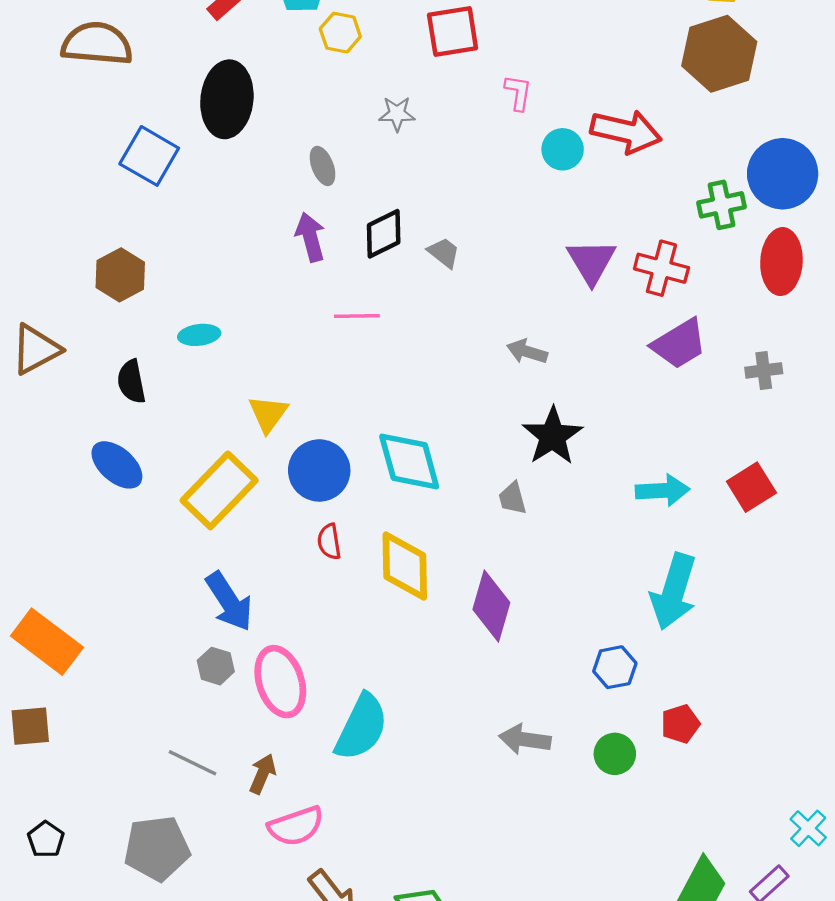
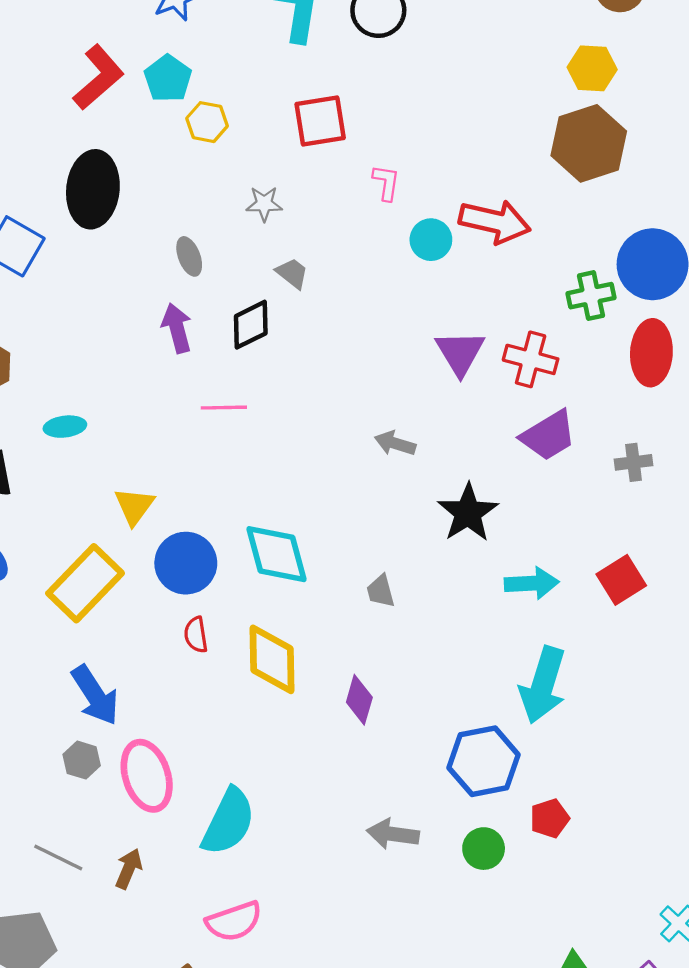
gray trapezoid: (444, 253) -> (292, 273), moved
black star: (553, 436) -> (468, 513), moved
purple diamond: (491, 606) -> (359, 700), size x0.7
blue hexagon: (615, 667) -> (484, 761), size x1.6
pink semicircle: (296, 826) -> (234, 921), moved

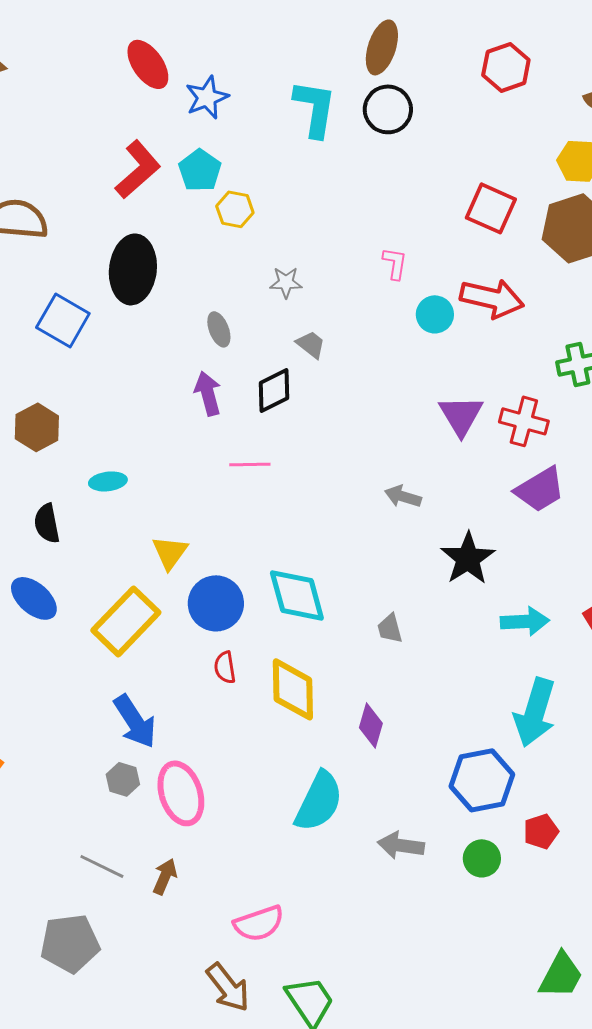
red square: (320, 121) -> (491, 208), moved, turned 33
cyan semicircle: (228, 822) -> (319, 801), moved

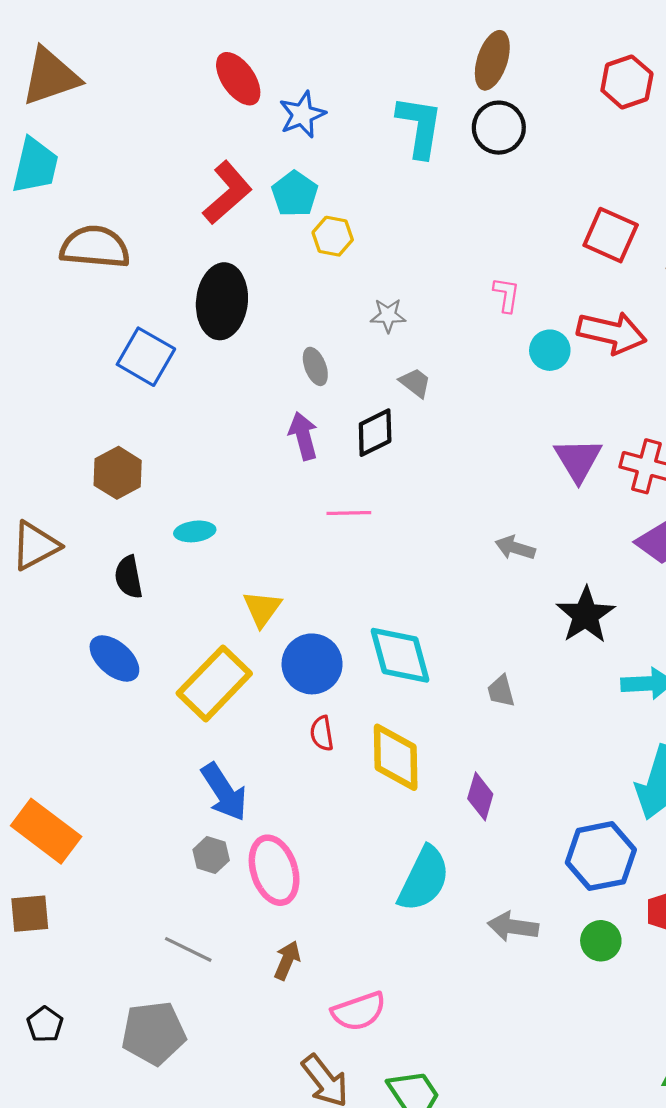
brown arrow: (165, 876) -> (287, 960), moved

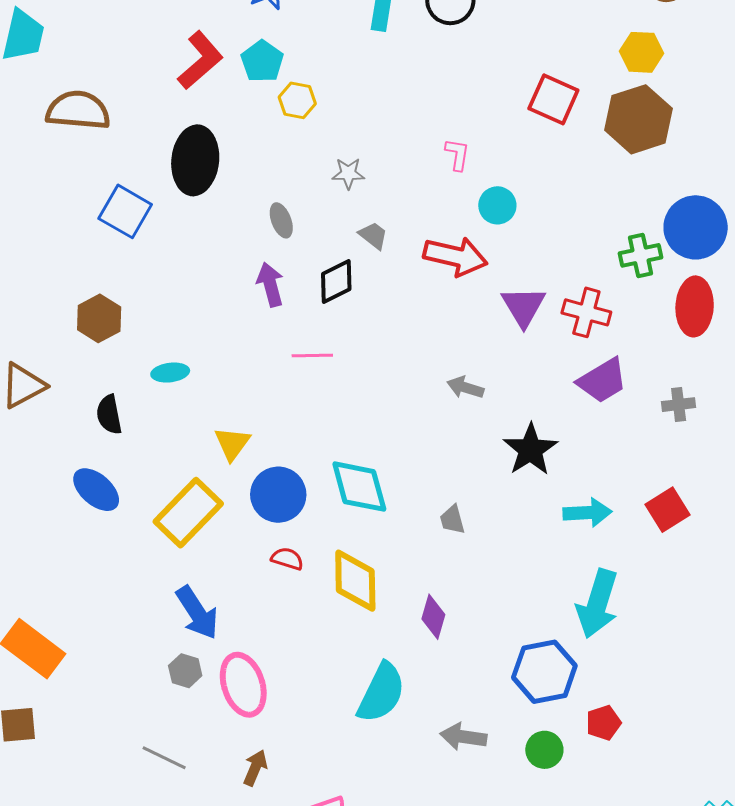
red arrow: (612, 333) -> (455, 256), moved
red semicircle: (322, 733) -> (287, 559), turned 116

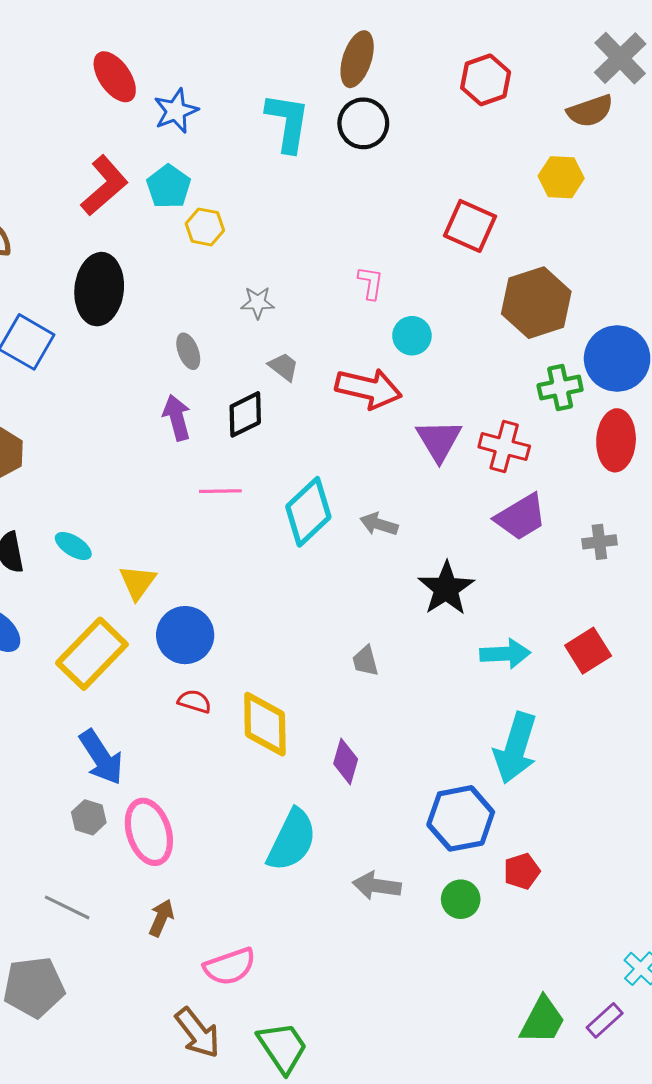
brown hexagon: (638, 119) -> (536, 303), moved
cyan ellipse: (170, 373) -> (73, 546), moved, turned 39
cyan diamond: (359, 487) -> (308, 512), moved, turned 62

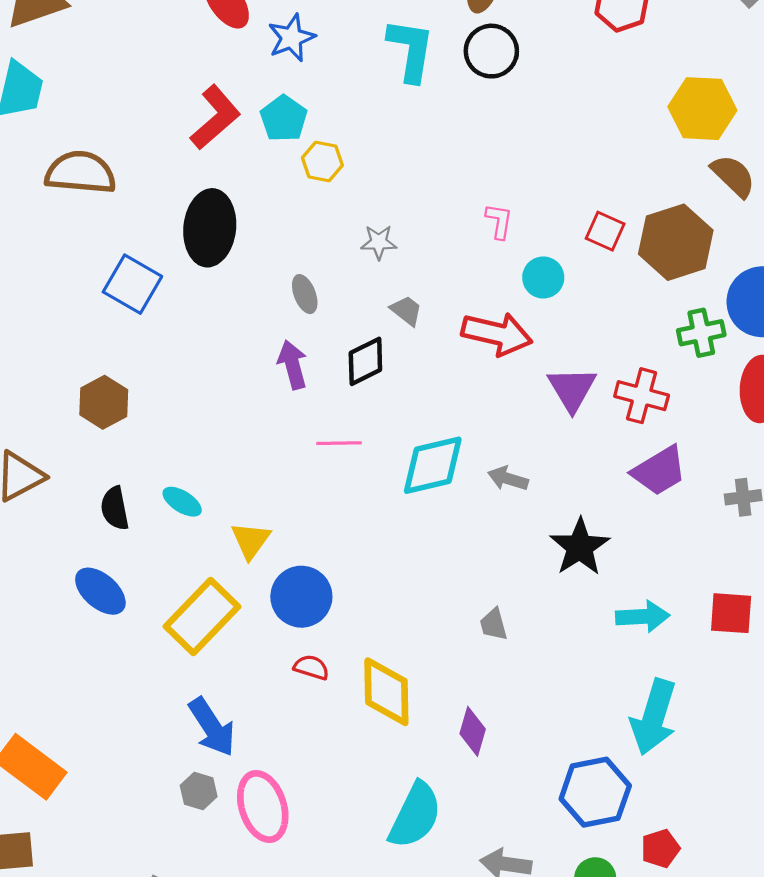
brown semicircle: (590, 111) -> (733, 176), moved, turned -117
yellow hexagon: (561, 177) -> (702, 109), size x1.4
red square: (470, 226) -> (605, 231), moved, size x0.7
cyan diamond: (308, 512) -> (433, 465), turned 30
red square: (588, 651) -> (731, 613), turned 36

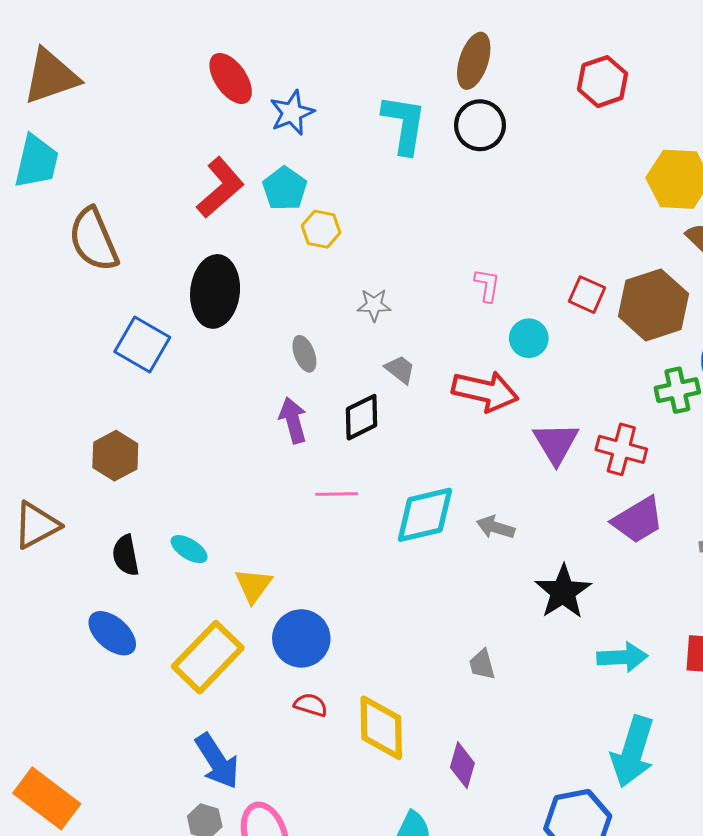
brown semicircle: (81, 173) -> (93, 240), turned -118

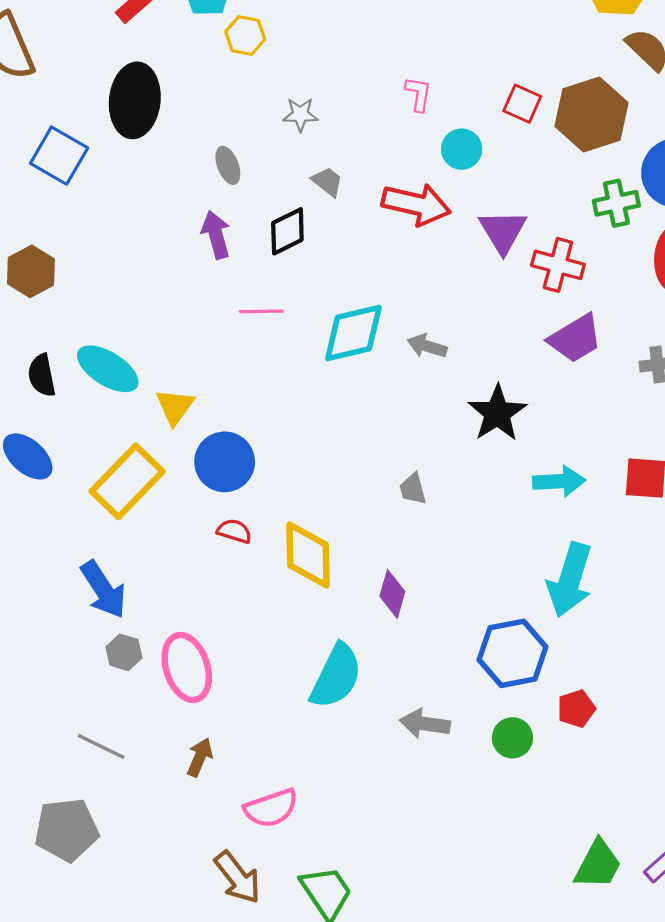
purple triangle: (556, 443) -> (503, 231), moved
cyan ellipse: (189, 549) -> (108, 369), size x1.6
blue arrow: (217, 761) -> (103, 590), moved

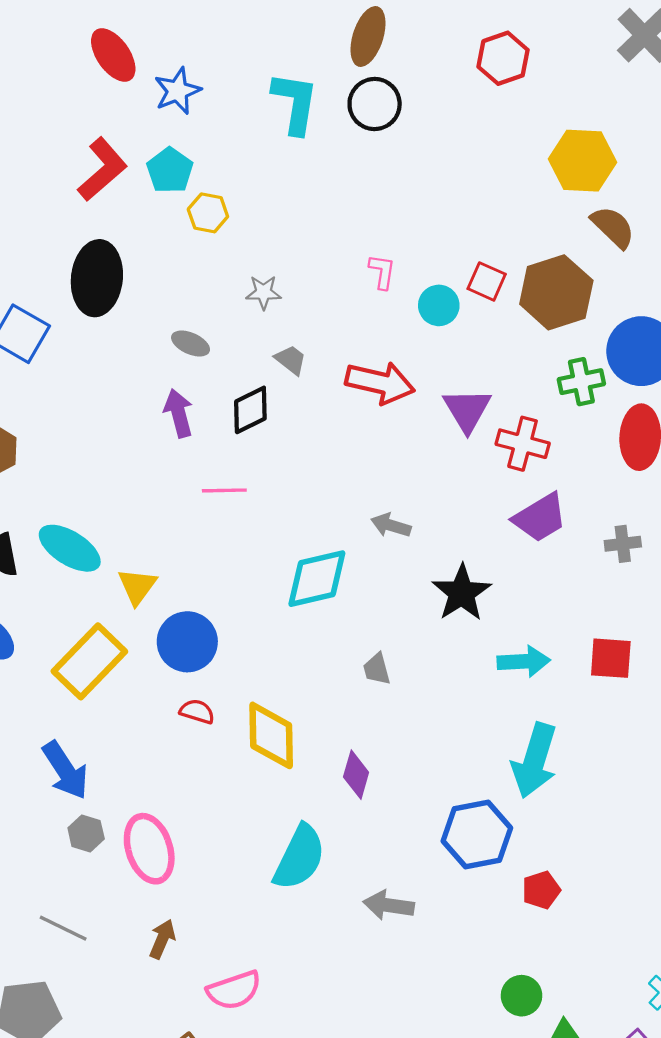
cyan circle: (462, 149) -> (439, 305), moved
gray ellipse: (228, 165) -> (191, 344), turned -45
cyan diamond: (353, 333) -> (317, 579), moved
green circle: (512, 738) -> (522, 996), moved

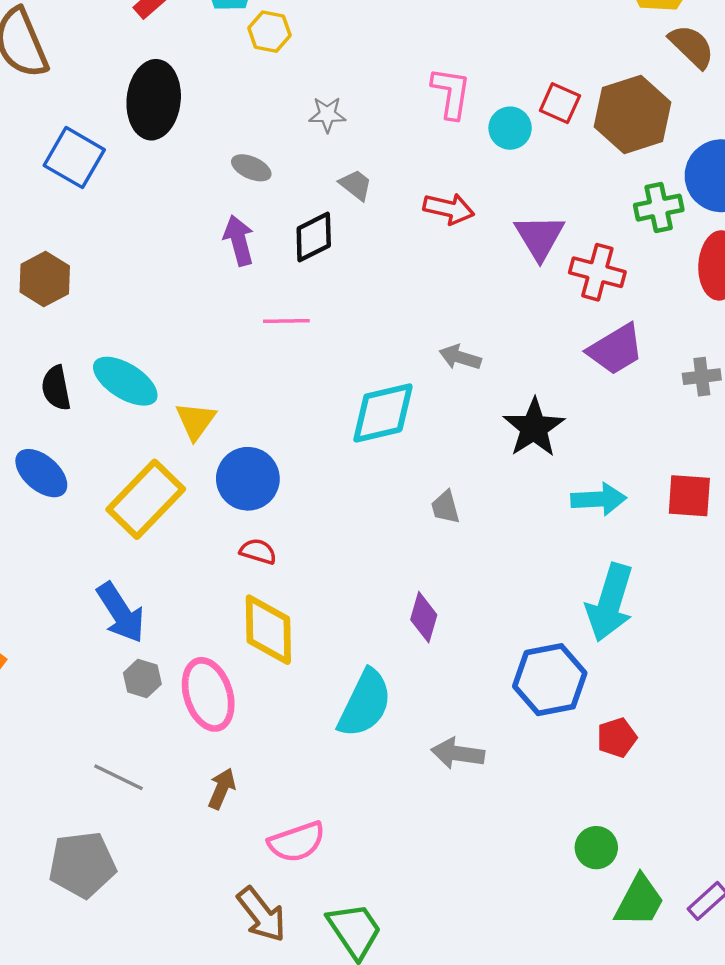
pink L-shape: (382, 272) -> (451, 93), size x1.4
red arrow: (380, 383) -> (449, 209), size x0.7
yellow diamond: (271, 735) -> (268, 630), moved

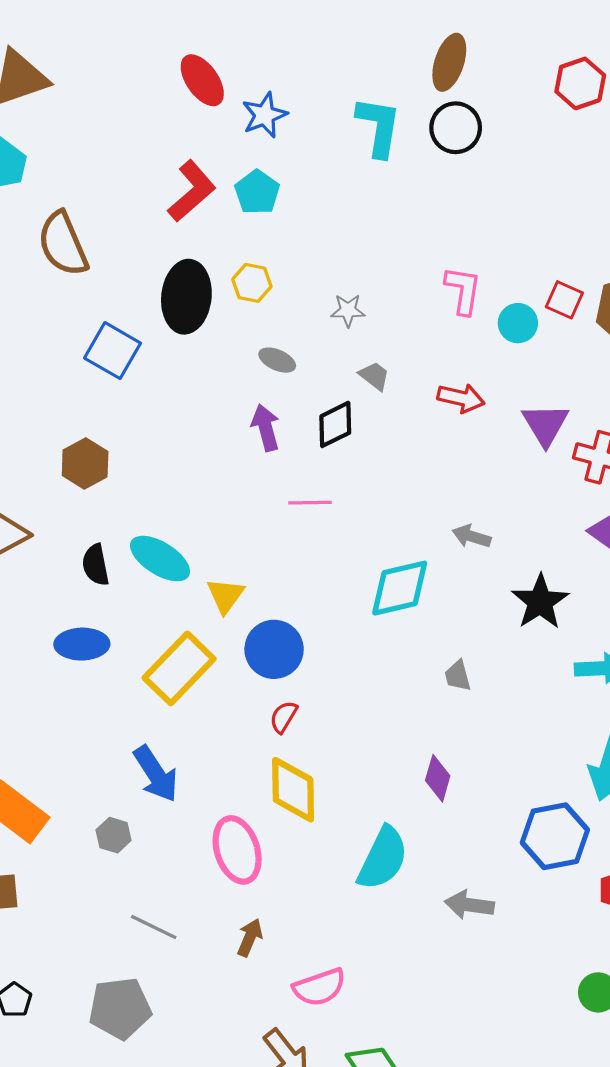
yellow hexagon: (269, 32) -> (252, 283), moved
blue ellipse: (41, 473) -> (82, 644), turned -42
red semicircle: (258, 551) -> (284, 717), turned -76
gray hexagon: (142, 679) -> (114, 835), moved

